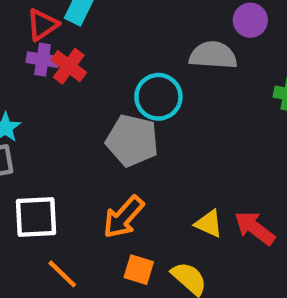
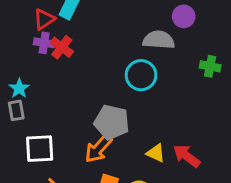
cyan circle: (158, 97) -> (141, 75), moved
gray pentagon: (132, 141) -> (112, 122), moved

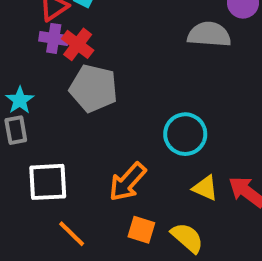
cyan circle: (141, 75) -> (185, 134), moved
gray pentagon: (112, 122) -> (94, 88), moved

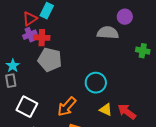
purple cross: (54, 38) -> (30, 35), turned -32
red cross: (78, 44) -> (42, 38), turned -35
white square: (48, 182) -> (27, 107), turned 30

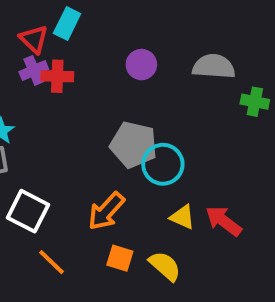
purple circle: (125, 17) -> (141, 65), moved
red triangle: (30, 19) -> (34, 39), turned -42
gray semicircle: (108, 33) -> (214, 66), moved
gray pentagon: (50, 60) -> (134, 145), moved

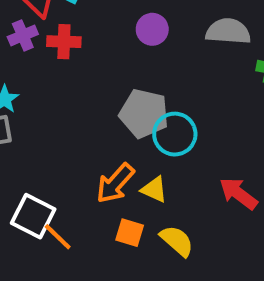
purple cross: (34, 70) -> (23, 35), moved
white square: (28, 211) -> (33, 216), moved
yellow triangle: (182, 217) -> (154, 189), moved

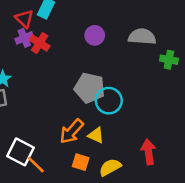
purple cross: (23, 35) -> (24, 38), moved
red cross: (64, 42) -> (40, 43), turned 30
red arrow: (238, 194) -> (148, 152), moved, turned 45
yellow semicircle: (177, 241) -> (110, 167), turned -70

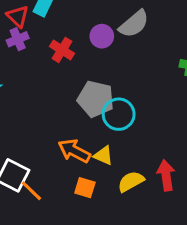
gray semicircle: (142, 37) -> (134, 24), moved, turned 136
red cross: (40, 43) -> (62, 50), moved
orange arrow: (72, 131) -> (74, 151), turned 76
yellow semicircle: (110, 167) -> (131, 181), moved

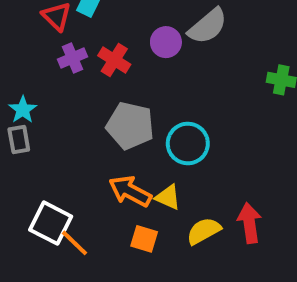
purple cross: (18, 39) -> (72, 58), moved
gray pentagon: (96, 99) -> (130, 126), moved

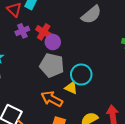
purple circle: (166, 42) -> (53, 42), moved
yellow triangle: (168, 197) -> (71, 88), moved

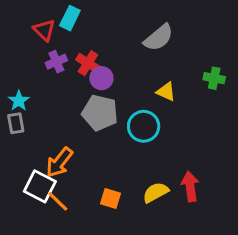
yellow triangle: (71, 88) -> (166, 92), moved
orange arrow: (52, 99) -> (59, 162), moved, turned -80

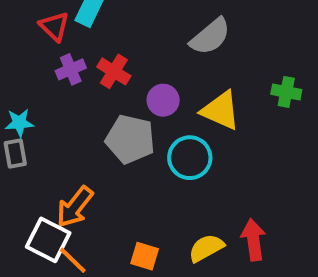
purple circle: (101, 78) -> (163, 100), moved
yellow triangle: (166, 92) -> (221, 110), size x1.5
cyan star: (19, 101) -> (19, 123), turned 30

